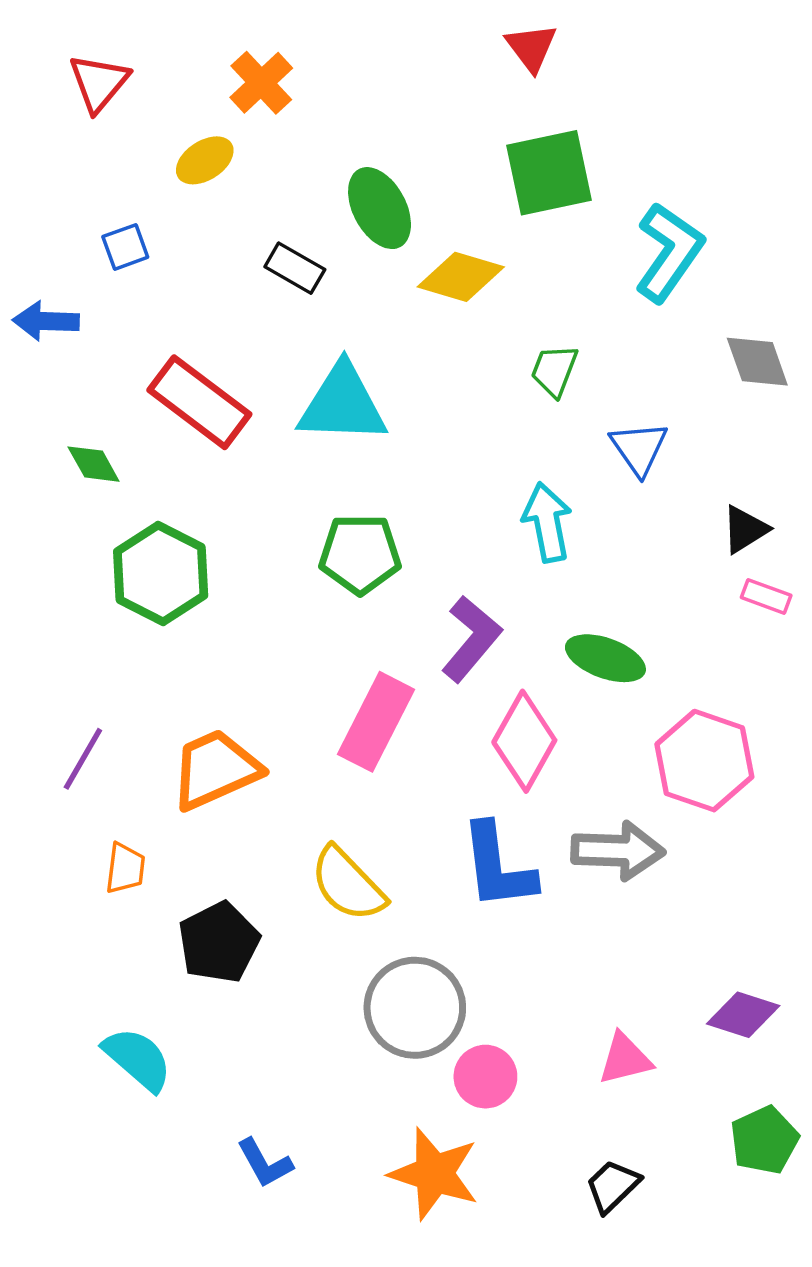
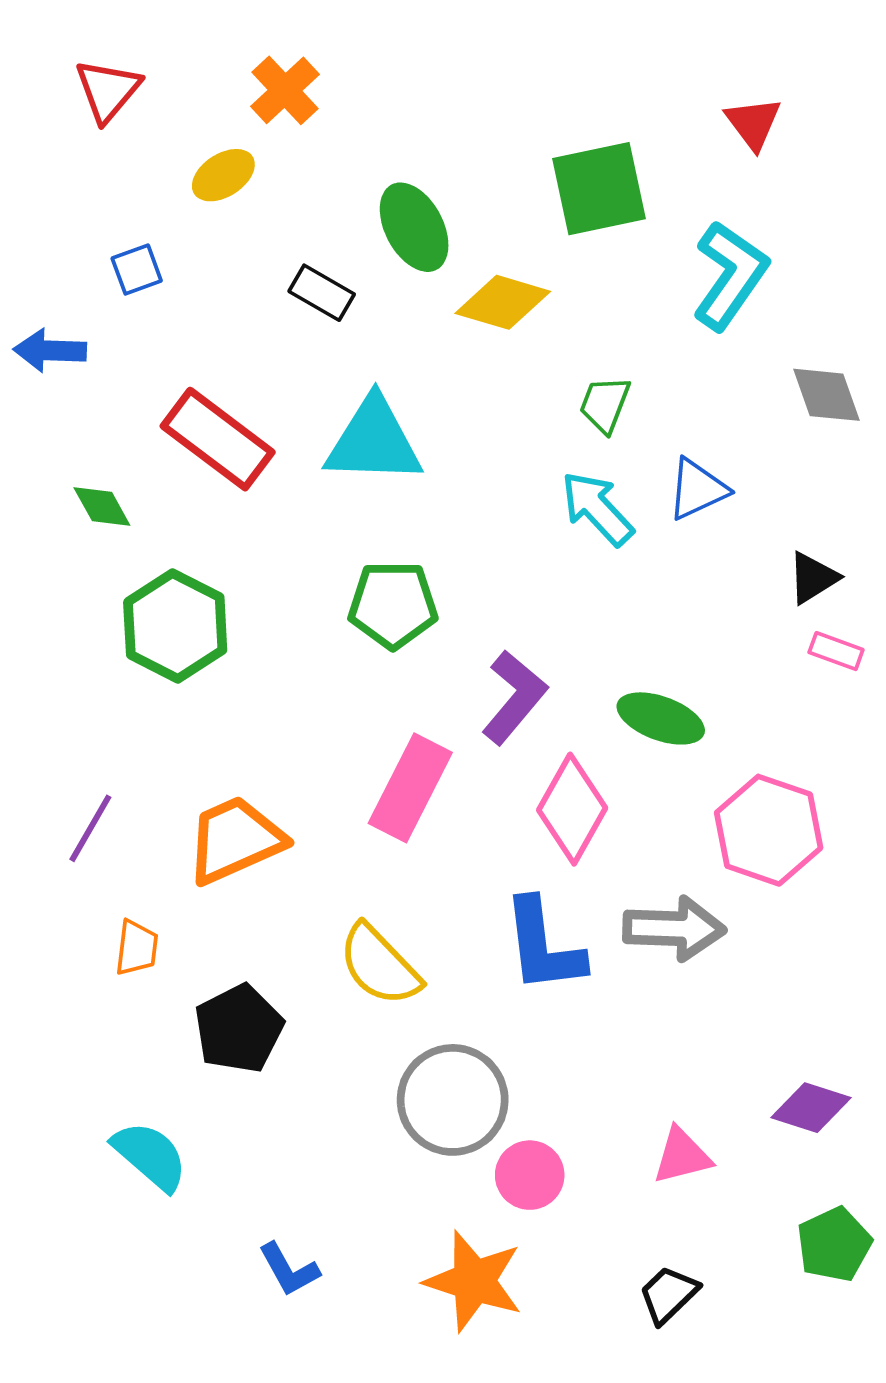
red triangle: (531, 47) -> (753, 123), moved
blue triangle: (639, 448) -> (697, 489), turned 40
cyan arrow: (547, 522) -> (597, 508), moved, turned -32

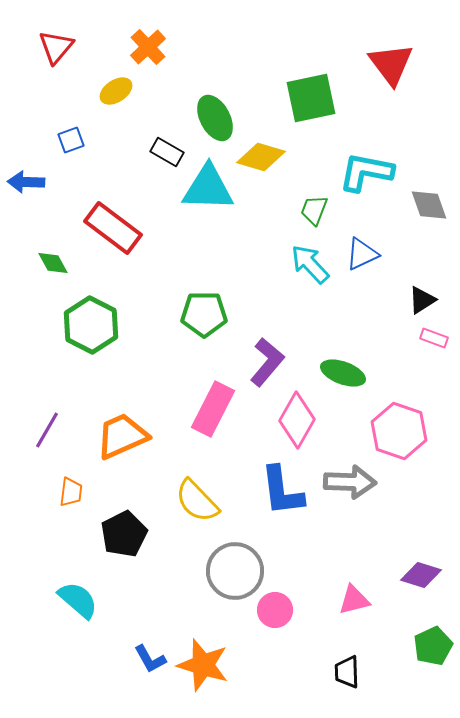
red triangle: (753, 123) -> (391, 64), size x1.5
cyan L-shape: (730, 275) -> (366, 172), moved, turned -114
cyan triangle: (374, 441) -> (208, 188), moved
orange star: (474, 1281) -> (203, 665), moved
black trapezoid: (668, 1295) -> (347, 672), turned -48

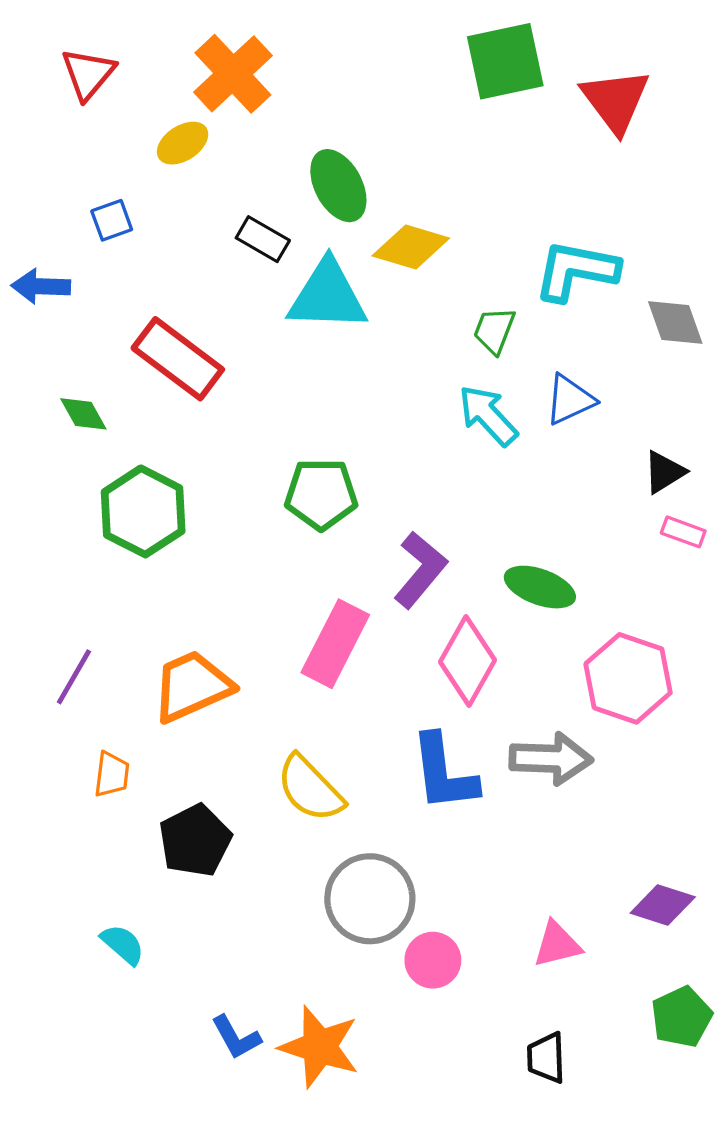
orange cross: (148, 47) -> (233, 74), size x1.4
green square: (311, 98) -> (505, 61), moved
cyan semicircle: (78, 600) -> (123, 944), size x0.7

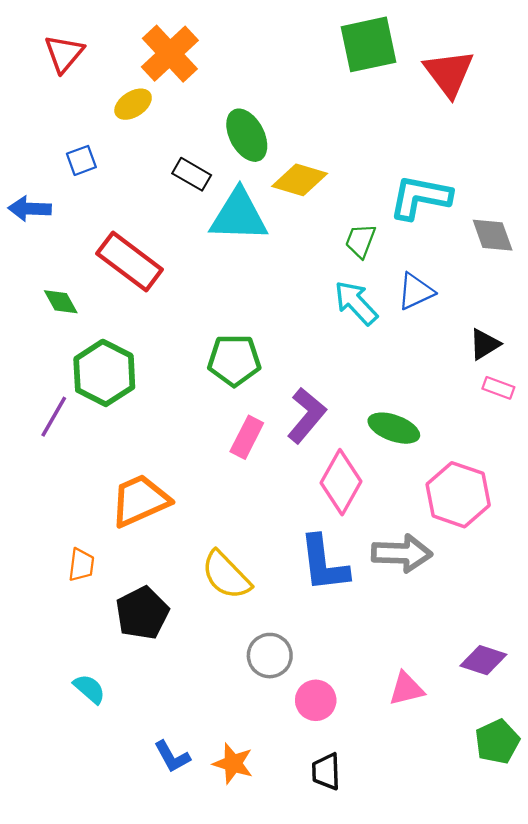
pink rectangle: (335, 644) -> (247, 437), moved, size x0.7
purple line: (74, 677) -> (54, 417), moved
gray circle: (370, 899) -> (270, 656), size x0.7
orange star: (319, 1047) -> (233, 764), size x0.7
black trapezoid: (546, 1058) -> (326, 772), moved

